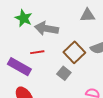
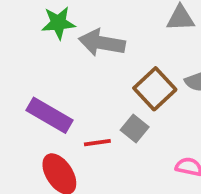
green star: (24, 18) -> (58, 23), turned -30
red line: (37, 52) -> (97, 143), moved

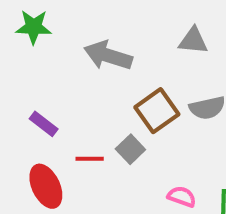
green star: (58, 23) -> (34, 27), moved
purple rectangle: (50, 115) -> (44, 124), size x0.6

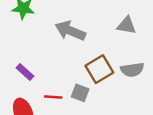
gray square: (130, 149) -> (80, 93), turned -30

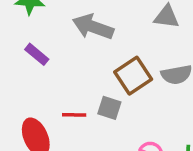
purple rectangle: (25, 72) -> (37, 54), moved

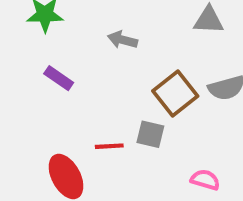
gray arrow: (93, 27) -> (122, 40), size x0.6

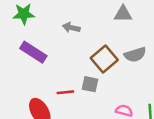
purple rectangle: (59, 78) -> (33, 52), size x1.5

